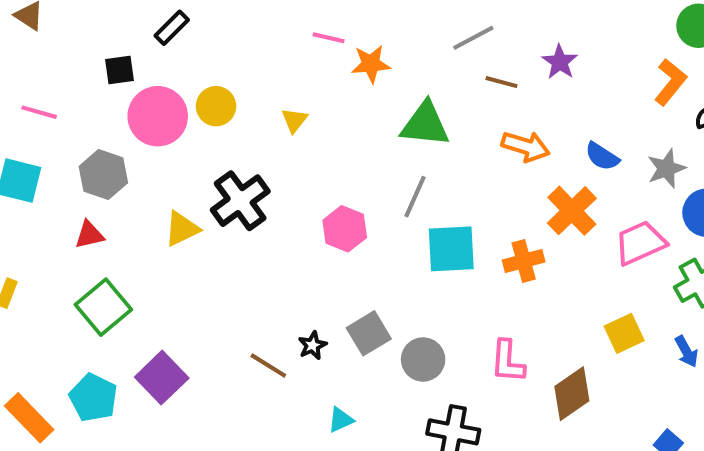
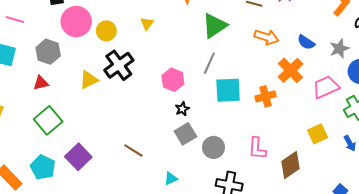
yellow circle: (216, 106) -> (106, 31), moved
green triangle: (425, 124) -> (215, 26), turned -40
black star: (313, 345) -> (182, 109), moved

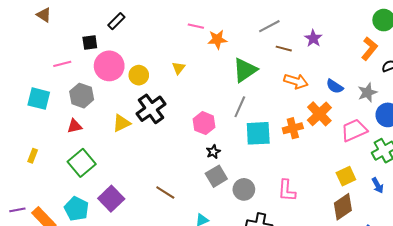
pink line: (15, 19) -> (62, 64), moved, turned -30
orange cross: (266, 96) -> (293, 128), moved
brown diamond: (290, 165) -> (343, 207), moved

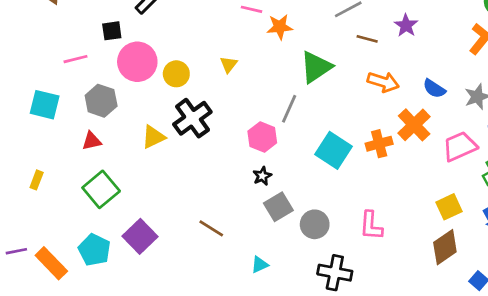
gray line: (240, 107) -> (289, 109), moved
cyan square: (258, 133) -> (333, 150), turned 36
black star: (213, 152) -> (262, 176), moved

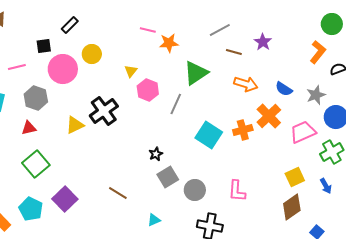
yellow circle: (176, 74) -> (92, 54), moved
pink hexagon: (262, 137) -> (148, 90), moved

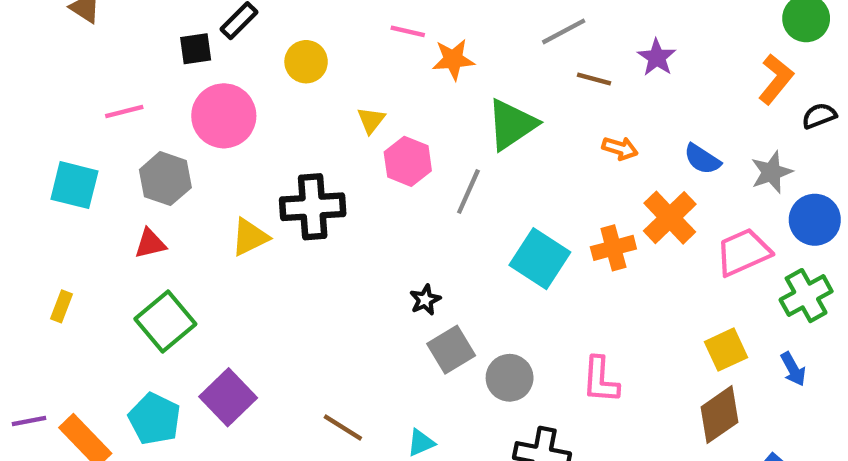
black square: (44, 46) -> (196, 49), moved
yellow circle: (92, 54) -> (306, 62), moved
orange arrow: (246, 84) -> (620, 148), size x0.7
black cross: (104, 111) -> (313, 207), turned 32
brown line: (118, 193) -> (343, 428), moved

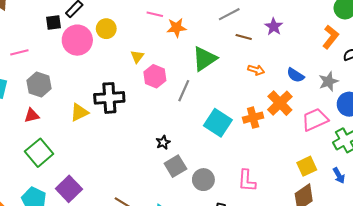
pink circle: (224, 116) -> (77, 40), moved

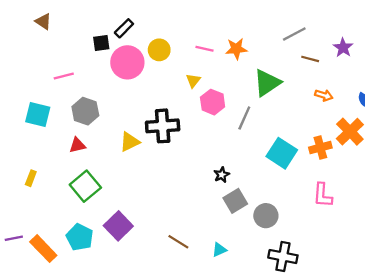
pink line: (155, 14) -> (205, 49), moved
pink L-shape: (247, 181) -> (323, 195), moved

